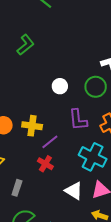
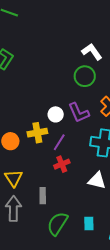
white circle: (60, 86) -> (56, 114), moved
red cross: (45, 164) -> (62, 164), turned -35

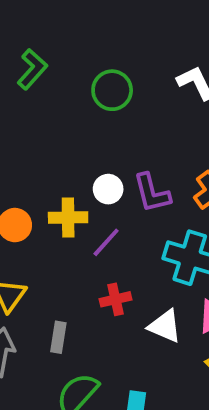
green circle: (85, 76) -> (112, 90), moved
red cross: (62, 164) -> (115, 299), moved

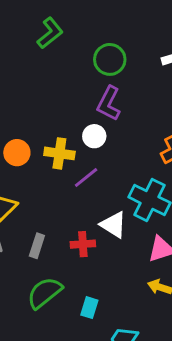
purple L-shape: (152, 193) -> (109, 103), moved, turned 32
red cross: (115, 299) -> (83, 244), moved
white triangle: (165, 326) -> (113, 225), moved

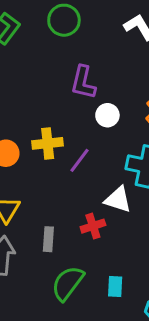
green circle: (110, 59) -> (64, 20), moved
white circle: (94, 136) -> (107, 115), moved

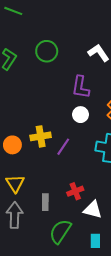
purple L-shape: (83, 82) -> (81, 87), moved
white triangle: (118, 200) -> (93, 210), moved
cyan rectangle: (115, 287) -> (95, 241), moved

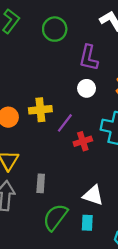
green circle: (47, 51) -> (55, 29), moved
red cross: (75, 191) -> (83, 141), moved
cyan rectangle: (95, 241) -> (87, 223), moved

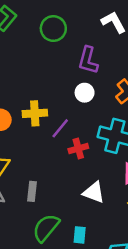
white triangle: (93, 195) -> (94, 192), moved

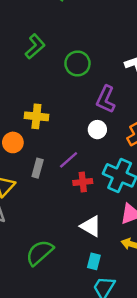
yellow cross: (35, 113) -> (36, 116), moved
gray rectangle: (32, 191) -> (38, 168), moved
cyan rectangle: (80, 235) -> (94, 261), moved

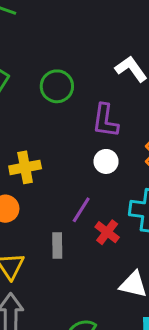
gray rectangle: (38, 168) -> (57, 245), moved
red cross: (83, 182) -> (107, 232), turned -30

